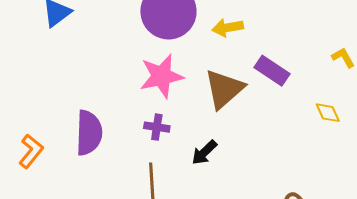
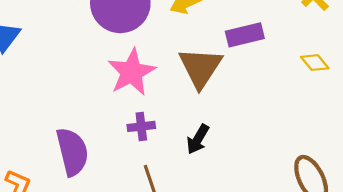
purple rectangle: (272, 71) -> (245, 35), turned -32

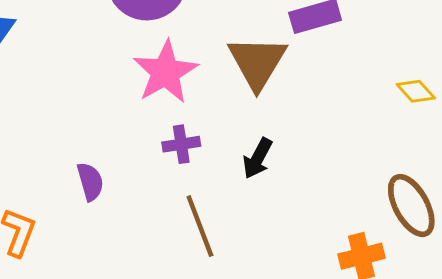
yellow diamond: (315, 63) -> (416, 91), moved
purple semicircle: (72, 152) -> (90, 182), size x0.6

